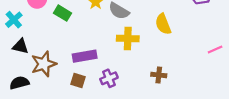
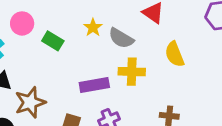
purple rectangle: (85, 56) -> (94, 85), moved

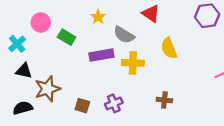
yellow star: (93, 27) -> (98, 17), moved
purple rectangle: (94, 85) -> (101, 55), moved

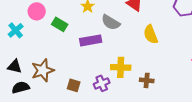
yellow cross: (133, 63) -> (121, 67), moved
black triangle: (24, 71) -> (15, 66), moved

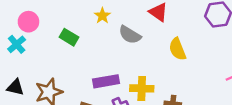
pink circle: (37, 11) -> (28, 22), moved
purple rectangle: (91, 40) -> (106, 81), moved

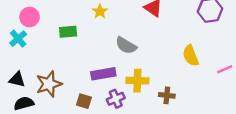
gray semicircle: (130, 35) -> (126, 45), moved
green rectangle: (69, 37) -> (68, 32), turned -36
yellow semicircle: (177, 49) -> (191, 56), moved

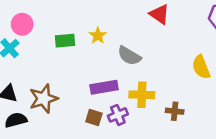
yellow star: (100, 11) -> (98, 36), moved
brown square: (84, 101) -> (94, 117), moved

